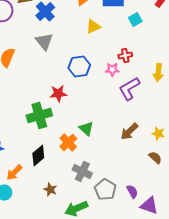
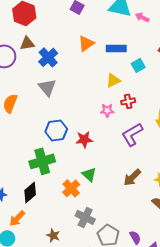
yellow triangle: (93, 26) -> (113, 80), moved
blue hexagon: (79, 66) -> (56, 130), moved
pink star: (112, 70) -> (107, 110), moved
red star: (58, 94) -> (84, 139), moved
black diamond: (38, 156) -> (30, 192), moved

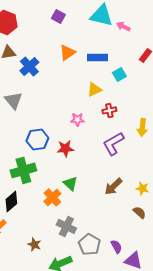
gray triangle: (47, 87) -> (13, 100), moved
pink star: (107, 110) -> (77, 119), moved

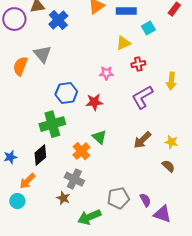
gray cross: (66, 226) -> (74, 179), moved
gray pentagon: (89, 244) -> (118, 198), turned 30

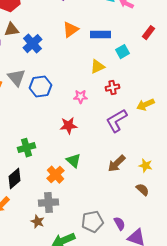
yellow arrow: (171, 81) -> (146, 105), turned 60
blue hexagon: (66, 93) -> (40, 87), moved
green cross: (52, 124) -> (26, 148), size x0.7
gray cross: (74, 179) -> (48, 203), turned -30

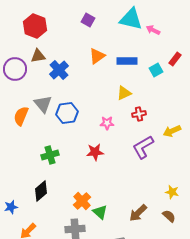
cyan square: (122, 52) -> (156, 70), moved
green cross: (26, 148) -> (50, 155), moved
green triangle: (74, 161) -> (100, 212), moved
brown arrow: (116, 164) -> (138, 213), moved
black diamond: (14, 179) -> (41, 191), moved

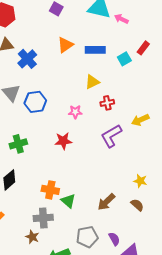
orange cross: (82, 201) -> (50, 190), turned -36

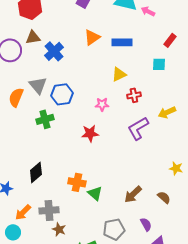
cyan square: (124, 59) -> (159, 64), moved, turned 32
green cross: (18, 144) -> (45, 119), moved
yellow star: (140, 181) -> (176, 168), moved
gray cross: (43, 218) -> (49, 210), moved
purple semicircle: (114, 239) -> (146, 224), moved

